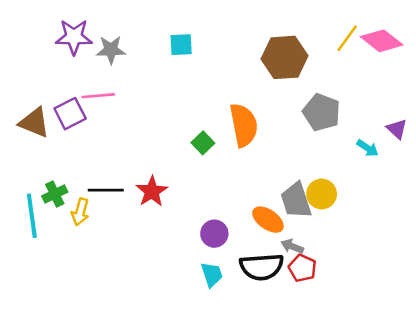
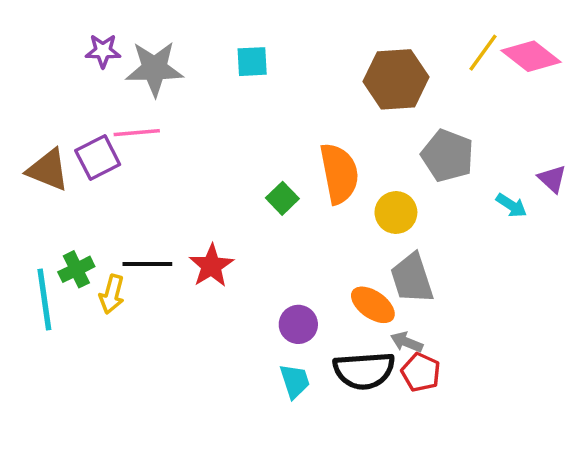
purple star: (74, 37) -> (103, 51), size x0.7
gray star: (111, 50) -> (154, 69), size x1.4
yellow circle: (322, 194) -> (396, 213), moved

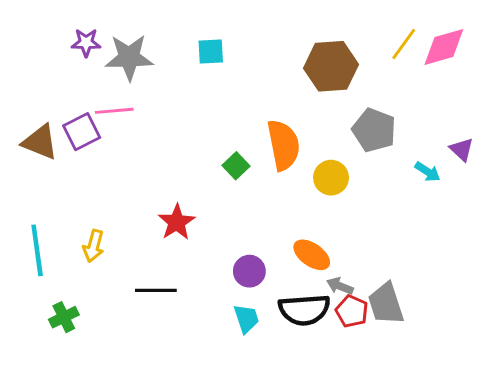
pink diamond: (531, 56) -> (444, 47), turned -54
black line: (147, 264) -> (156, 290), moved
green cross: (76, 269) -> (64, 317), moved
gray trapezoid: (412, 278) -> (386, 304), moved

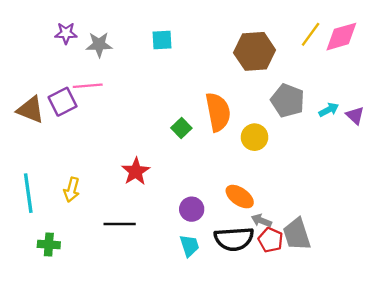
gray star: (129, 57) -> (99, 45), size x0.7
cyan arrow: (428, 172) -> (329, 110), moved, turned -60
green cross: (64, 317) -> (49, 245), turned 30

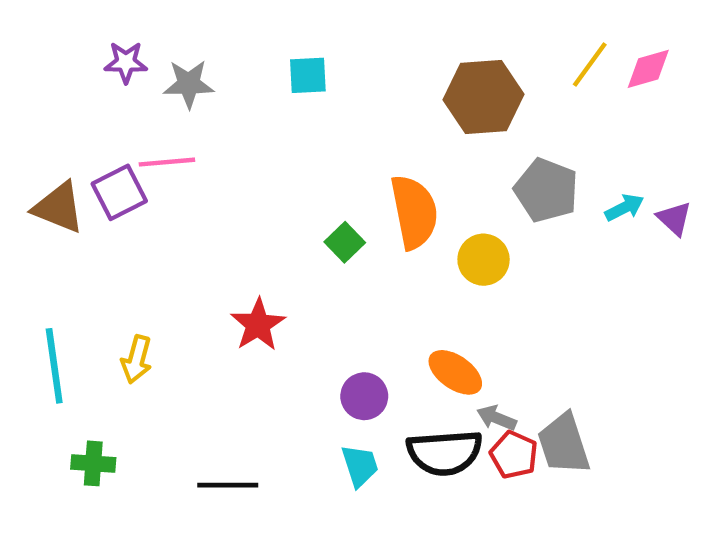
pink diamond: (341, 37) -> (648, 69), size x0.7
black line: (120, 224) -> (228, 485), moved

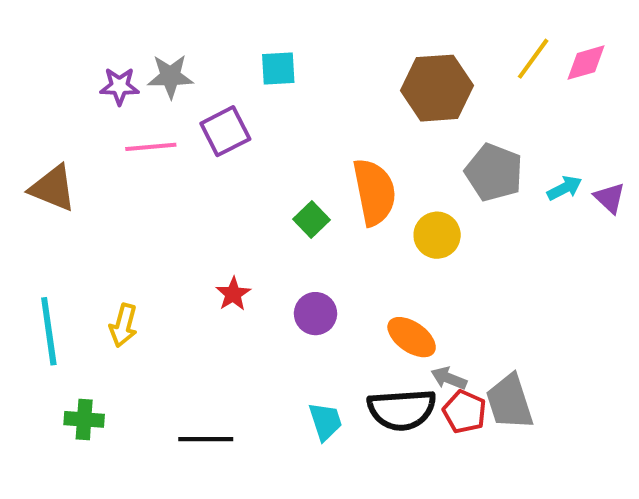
purple star: (126, 62) -> (119, 86), moved
purple square: (119, 192) -> (225, 131), moved
red star: (258, 325) -> (233, 294), size x0.7
purple circle: (364, 396) -> (316, 314), moved

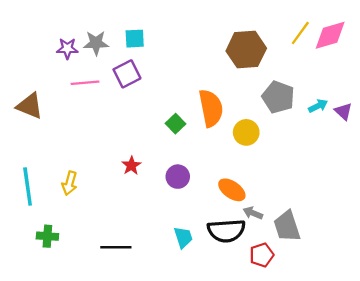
pink diamond: (586, 63) -> (330, 35), size x1.4
cyan square: (278, 68) -> (135, 39), moved
red pentagon: (465, 412) -> (262, 255), moved, turned 30

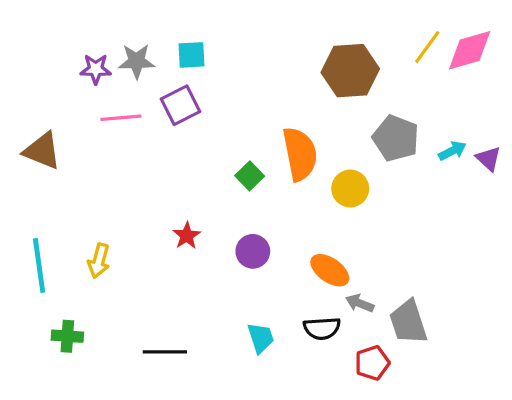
black semicircle: (226, 231) -> (322, 328), size x0.7

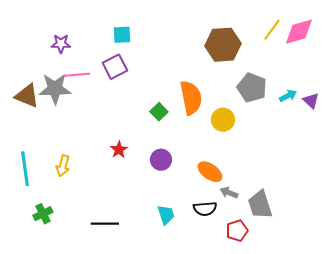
gray star: (137, 61) -> (55, 89), moved, size x1.4
green cross: (67, 336) -> (43, 214), turned -30

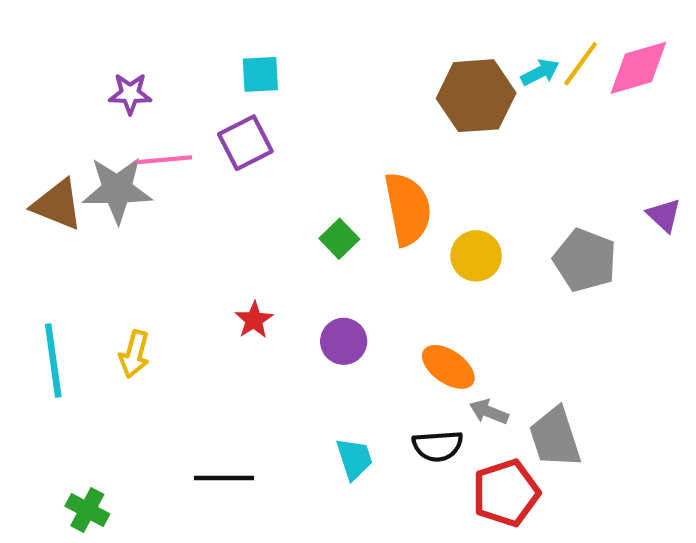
gray pentagon: (252, 88) -> (585, 260), moved
cyan arrow: (288, 96) -> (540, 72), moved
green cross: (43, 214) -> (87, 510), moved, turned -36
red pentagon: (237, 231) -> (506, 493), size x1.4

